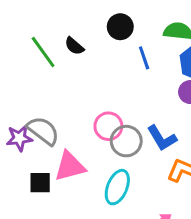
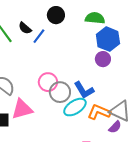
blue line: (144, 58) -> (39, 36), moved, turned 56
cyan ellipse: (117, 187) -> (75, 107), moved, turned 35

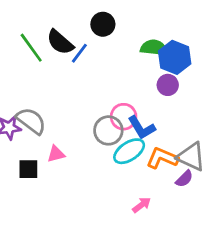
green semicircle: (95, 18) -> (154, 48), moved
black semicircle: (25, 28) -> (60, 42), size x1.5
pink circle: (48, 82) -> (124, 117), moved
pink triangle: (22, 109) -> (56, 154), size x0.6

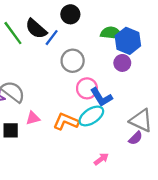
gray circle: (108, 130) -> (73, 61), moved
orange L-shape: (162, 158) -> (66, 122), moved

